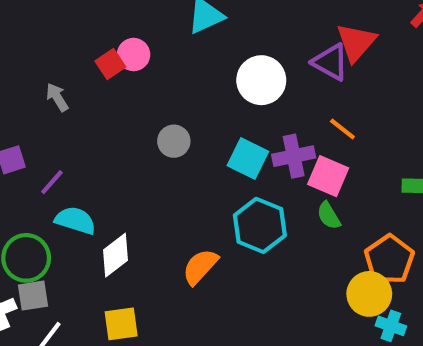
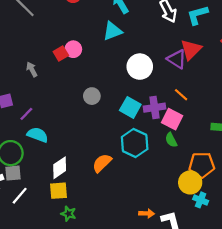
white diamond: (115, 255) -> (60, 168), moved
orange pentagon: (389, 259) -> (202, 165), turned 30

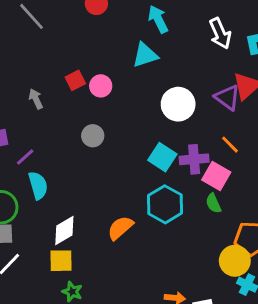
pink circle: (73, 49) -> (101, 86), moved
gray circle: (92, 96) -> (93, 136), moved
cyan semicircle: (38, 135) -> (38, 185), turned 50

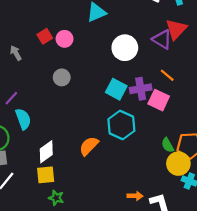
green semicircle: (213, 203) -> (168, 145), moved

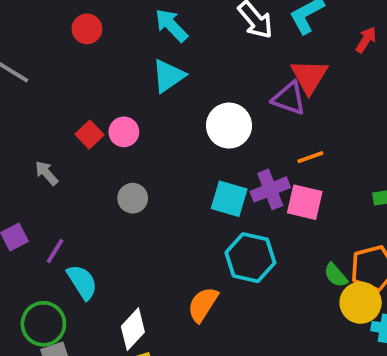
orange line: (167, 75) -> (310, 157), turned -48

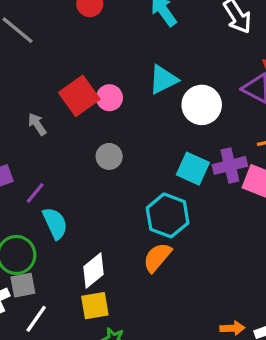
cyan triangle: (168, 76) -> (163, 80), moved
red square: (90, 135) -> (79, 96), size x1.6
cyan hexagon: (250, 258) -> (168, 215), moved

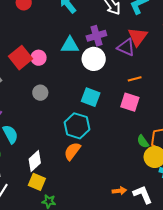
cyan triangle: (163, 80) -> (70, 45), turned 30
purple cross: (230, 165) -> (96, 36), moved
yellow square: (95, 306) -> (37, 182), turned 36

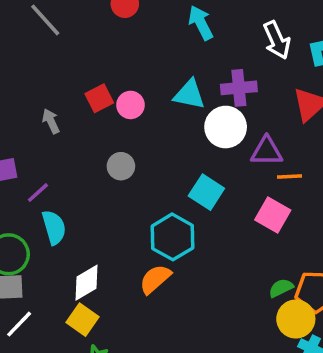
purple triangle: (126, 47) -> (267, 151), moved, turned -36
red square: (20, 58) -> (99, 98), size x0.7
green semicircle: (143, 142) -> (281, 288), turned 88

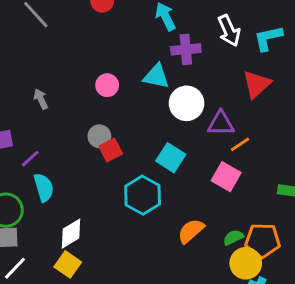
purple cross: (239, 88) -> (186, 49), moved
red square: (99, 98) -> (111, 150), moved
orange line: (290, 176) -> (240, 144), turned -30
orange semicircle: (155, 279) -> (191, 231), moved

